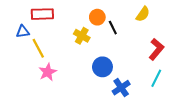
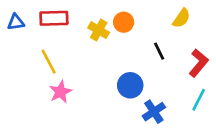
black line: (113, 28) -> (159, 51), moved
blue triangle: (23, 32) -> (16, 22), moved
yellow cross: (82, 36) -> (99, 30), moved

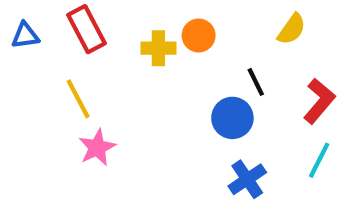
red rectangle: (54, 18) -> (87, 29), turned 64
yellow cross: (99, 30) -> (158, 48), turned -30
blue circle: (130, 85) -> (232, 118), moved

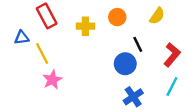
blue triangle: (25, 35) -> (22, 38), moved
orange circle: (199, 35) -> (117, 17), moved

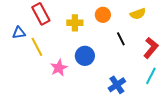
yellow semicircle: (157, 16) -> (138, 14), turned 35
blue circle: (125, 64) -> (85, 56), moved
pink star: (52, 80) -> (59, 68), moved

